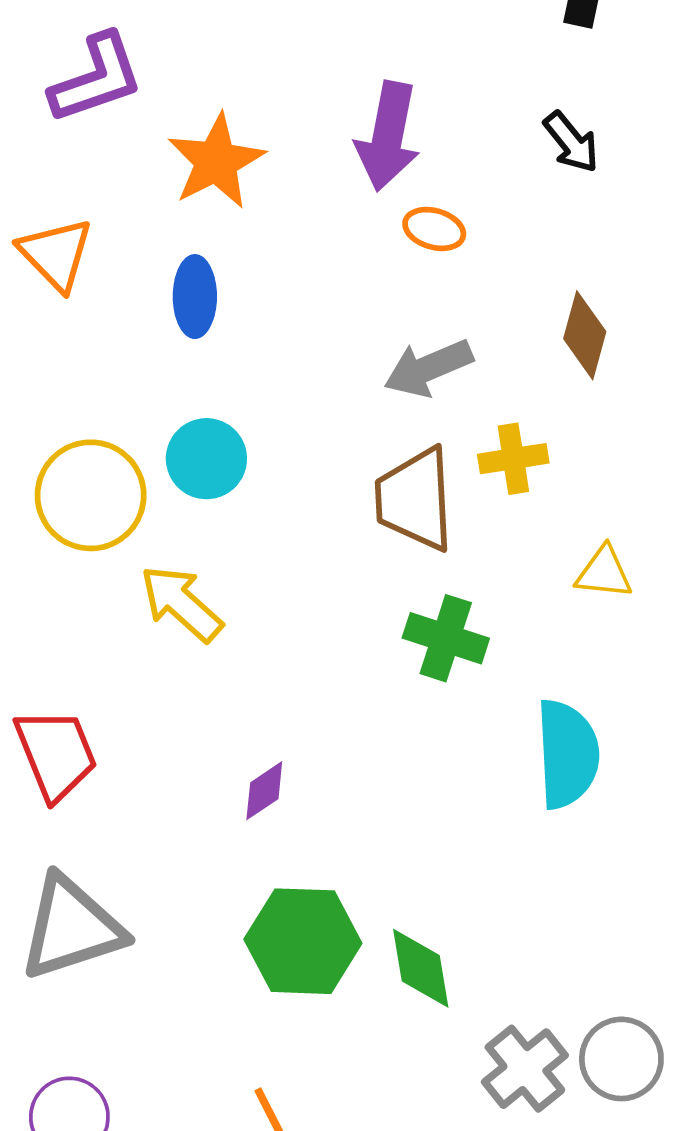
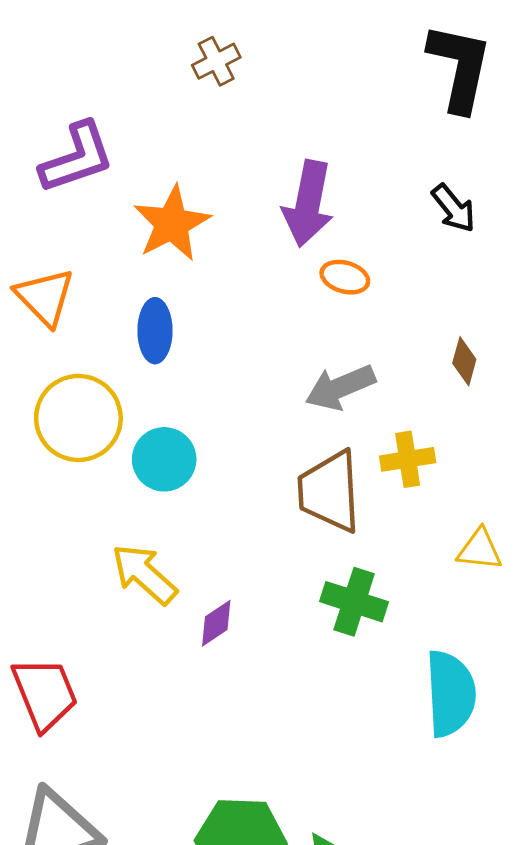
brown diamond: (585, 335) -> (464, 361), size x0.7
yellow circle: (91, 495) -> (78, 418), moved
purple diamond: (264, 791) -> (216, 623), moved

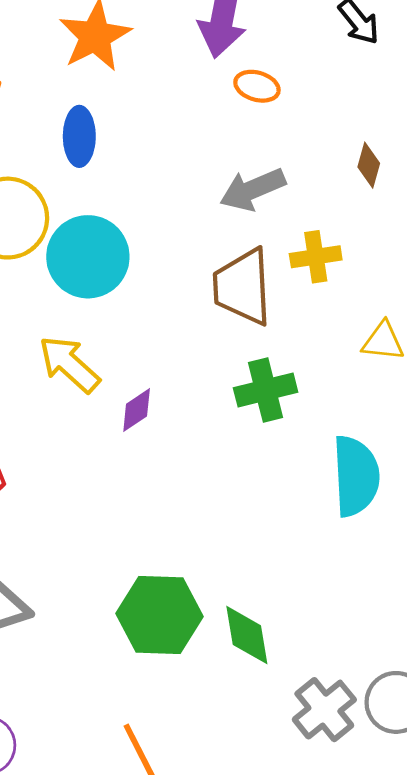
cyan circle: (164, 459) -> (88, 257), size x1.4
green cross: (354, 602) -> (266, 390), turned -32

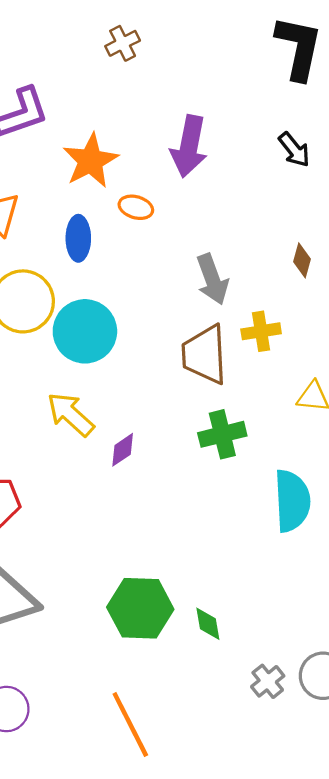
orange ellipse: (257, 86) -> (136, 207), moved
gray arrow: (253, 189) -> (212, 279), turned -87
green diamond: (247, 635) -> (208, 624), size x0.7
gray cross: (324, 710) -> (268, 681), size x0.7

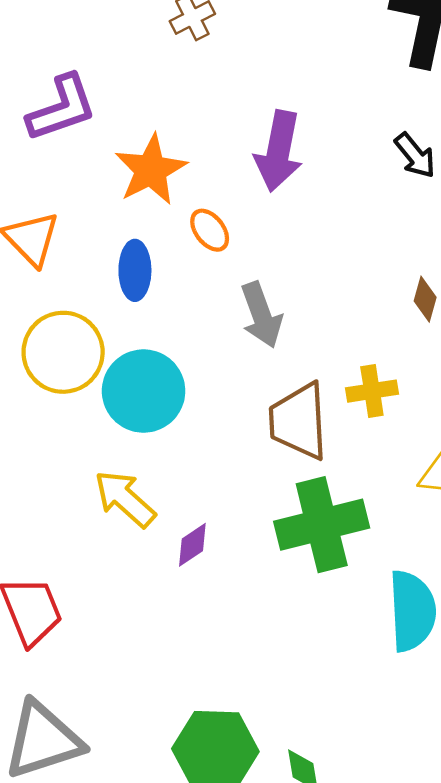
orange ellipse: (136, 207) -> (210, 230), turned 36
gray arrow: (212, 279) -> (261, 315), moved
green cross: (222, 434) -> (322, 525), size x1.5

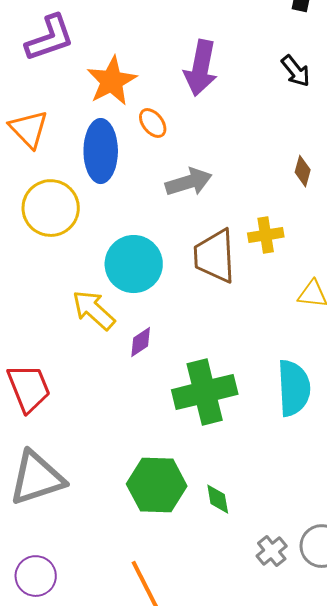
blue ellipse: (135, 270) -> (101, 151), size x1.5
gray arrow: (261, 315) -> (189, 182), turned -87
cyan circle: (144, 391) -> (134, 264), moved
green cross: (322, 525) -> (205, 392), moved

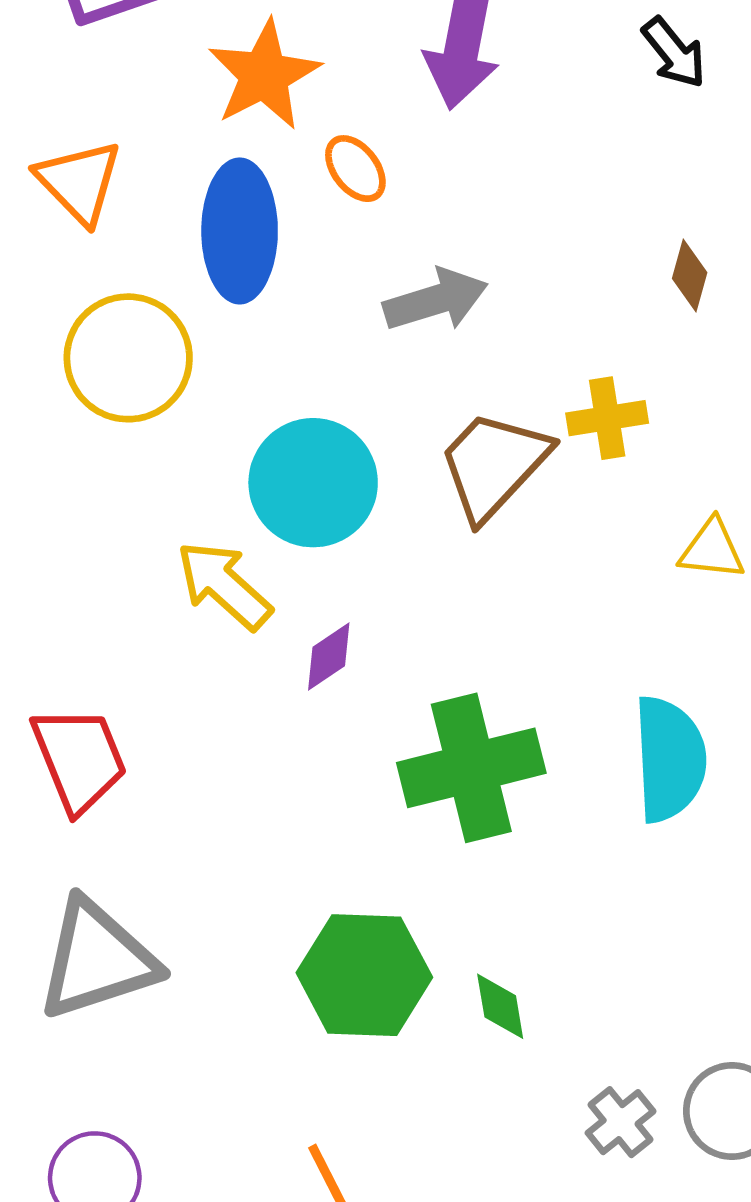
brown trapezoid: (215, 256) -> (494, 465), turned 46

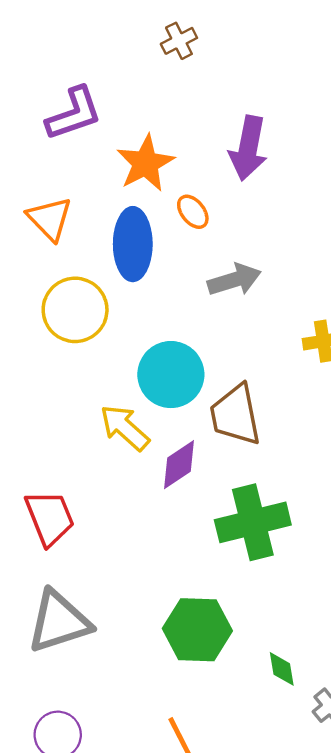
brown trapezoid: (494, 465) -> (236, 415), moved, turned -54
purple diamond: (329, 656) -> (179, 465), size x1.4
green diamond: (500, 1006) -> (282, 669), moved

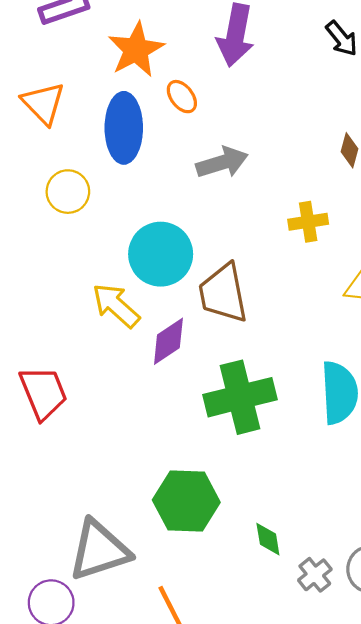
yellow circle: (75, 310) -> (68, 192), size x0.7
gray triangle: (59, 622) -> (99, 550), moved

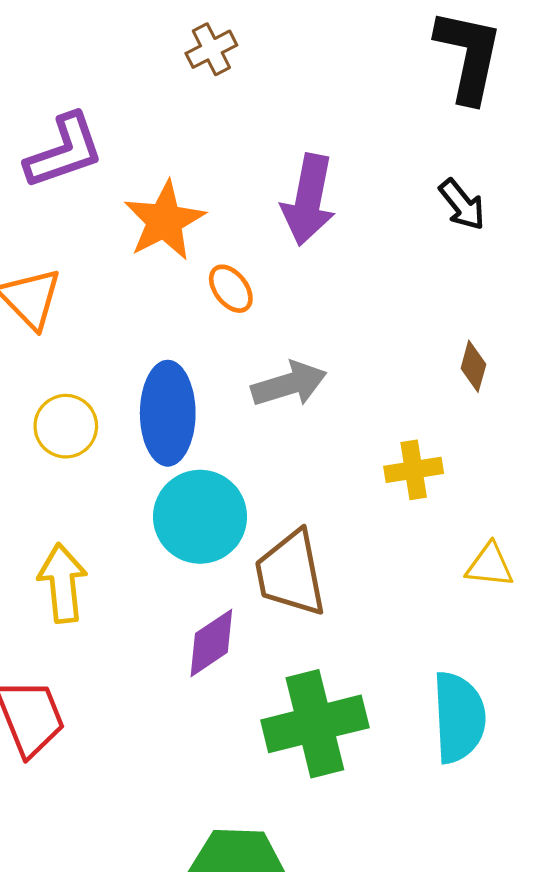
blue ellipse: (124, 128) -> (168, 413), moved
yellow arrow: (116, 306) -> (63, 583), moved, turned 42

